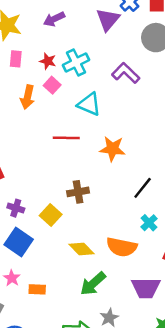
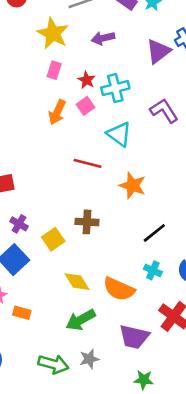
cyan cross: (149, 223) -> (153, 270), turned -35

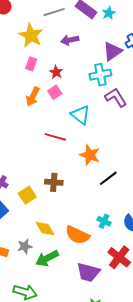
cyan cross: (115, 88) -> (100, 75), moved
black line: (154, 233) -> (108, 178), moved
gray star: (89, 359) -> (25, 246), moved

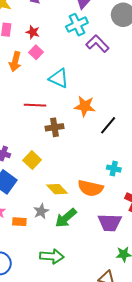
cyan triangle: (80, 115) -> (59, 78), moved
red line: (55, 137) -> (35, 105), moved
brown cross: (54, 182) -> (54, 127), moved

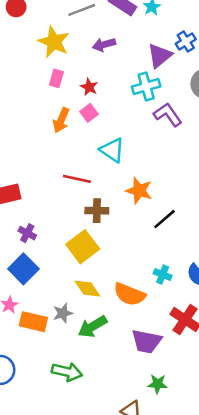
yellow square: (32, 160) -> (83, 247), moved, size x1.4
orange rectangle: (19, 222) -> (33, 322), size x1.5

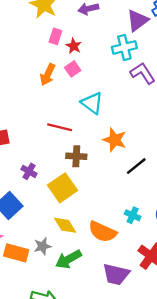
pink rectangle: (56, 78) -> (55, 36), moved
purple cross: (27, 233) -> (29, 171), moved

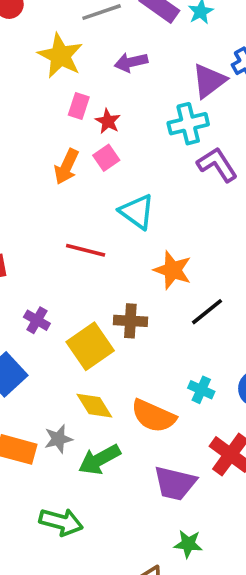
brown cross: (76, 156) -> (130, 321), moved

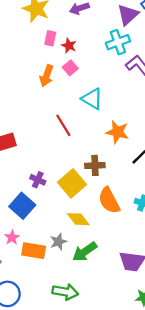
red line: (86, 250) -> (63, 125), turned 50
purple cross: (37, 320) -> (38, 180), moved
orange semicircle: (153, 416) -> (109, 200), moved, turned 44

